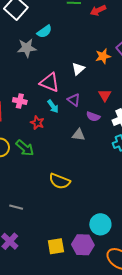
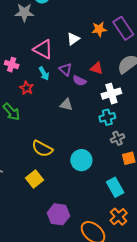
red triangle: (105, 95) -> (97, 68), turned -48
purple semicircle: (93, 116) -> (79, 81), moved
cyan circle: (100, 224) -> (81, 160), moved
yellow square: (56, 246) -> (35, 179), moved, turned -36

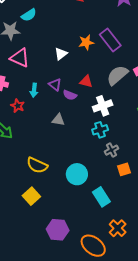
pink triangle: (43, 49) -> (20, 58), moved
cyan arrow: (44, 73) -> (34, 90), turned 40
cyan rectangle: (115, 187) -> (101, 197), moved

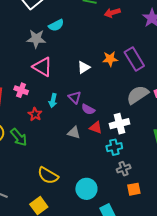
red triangle: (86, 81) -> (96, 128), moved

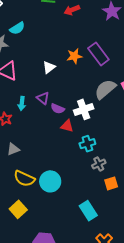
white cross: (120, 124) -> (84, 109), moved
gray triangle: (74, 133) -> (13, 149), moved, turned -32
cyan circle: (86, 189) -> (50, 181), moved

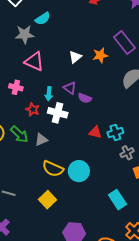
orange star: (74, 56) -> (100, 55), moved
white cross: (84, 109) -> (58, 113), moved, turned 36
red triangle: (67, 126) -> (95, 132), moved

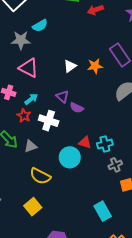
cyan arrow: (49, 94) -> (31, 99), moved, turned -136
cyan circle: (79, 171) -> (70, 157), moved

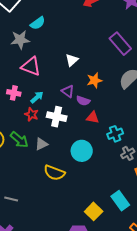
orange star: (95, 66) -> (94, 80), moved
red triangle: (85, 142) -> (93, 117), moved
yellow square: (33, 207) -> (94, 211), moved

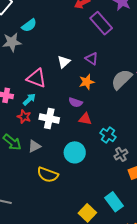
purple rectangle: (120, 44) -> (101, 23), moved
pink triangle: (31, 66) -> (36, 78), moved
purple triangle: (68, 91) -> (92, 59), moved
cyan cross: (115, 134) -> (108, 135), turned -35

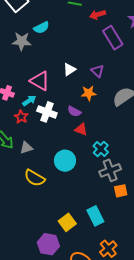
white cross: (49, 119) -> (47, 112), moved
gray cross: (121, 154) -> (110, 170), size x1.5

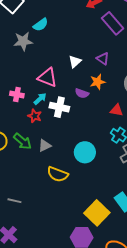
purple semicircle: (74, 111) -> (82, 93), moved
red triangle: (81, 129) -> (116, 110), moved
yellow square: (67, 222) -> (97, 213), size x1.4

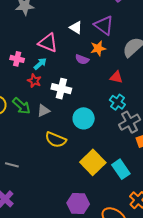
purple triangle: (103, 59) -> (104, 25), size x1.5
white triangle: (75, 62) -> (76, 27), turned -48
white cross: (59, 107) -> (61, 89), moved
yellow square: (97, 213) -> (93, 162), moved

